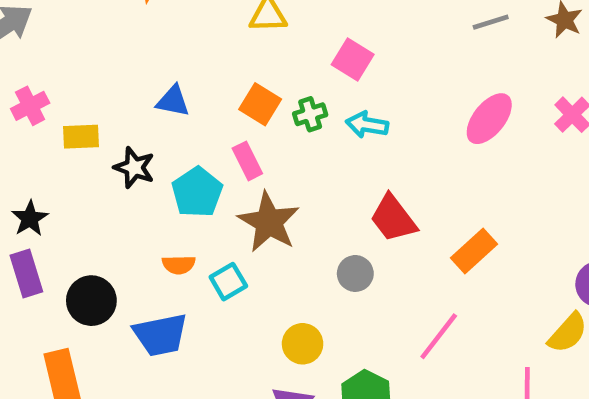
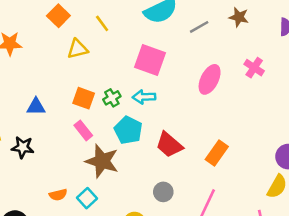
pink square: (353, 59) -> (150, 60), moved, size x1.4
cyan pentagon: (197, 192) -> (128, 130), moved
gray circle: (355, 273) -> (163, 192), moved

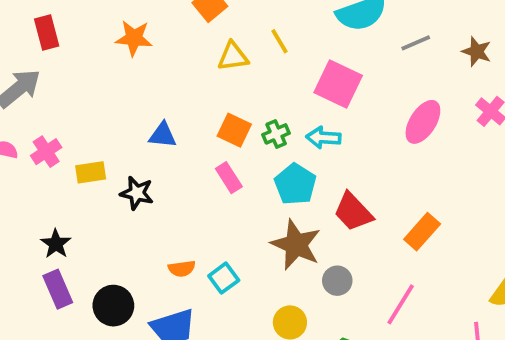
brown star: (239, 17) -> (477, 51), moved
yellow line: (102, 23) -> (280, 41), moved
brown star: (102, 161) -> (296, 245), moved

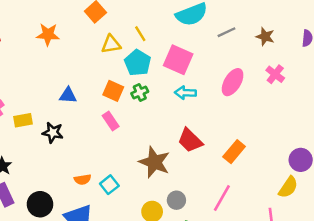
cyan arrow: (323, 138) -> (185, 93), moved
cyan pentagon: (295, 184) -> (138, 63), moved
gray circle: (337, 281) -> (176, 200), moved

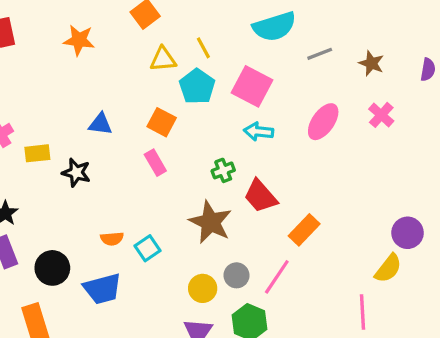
green cross: (140, 93) -> (223, 170), moved
orange rectangle: (234, 152) -> (304, 230), moved
pink line: (222, 198) -> (277, 277), moved

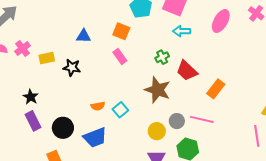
pink line: (277, 277) -> (202, 119), turned 75

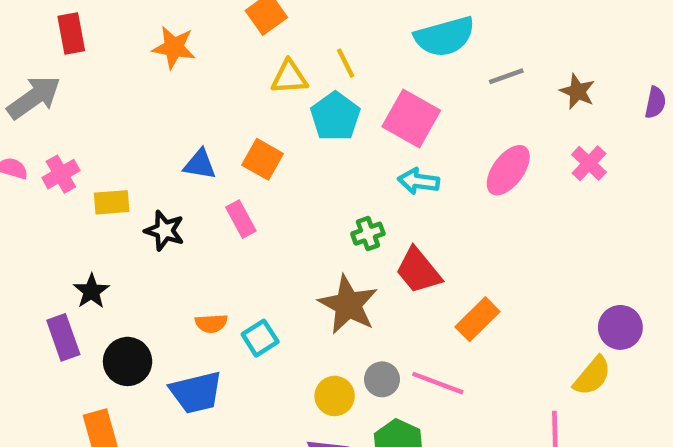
orange square: (121, 31) -> (263, 159), moved
pink rectangle: (120, 57) -> (241, 219), moved
black star: (31, 97) -> (91, 291), moved

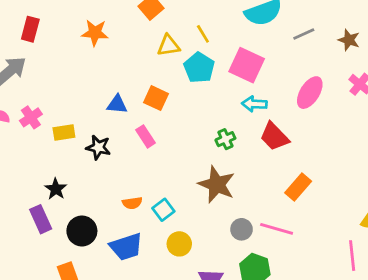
red rectangle: (71, 34) -> (30, 29), turned 30
red trapezoid: (418, 271) -> (274, 136), moved
yellow circle: (335, 396) -> (179, 244), moved

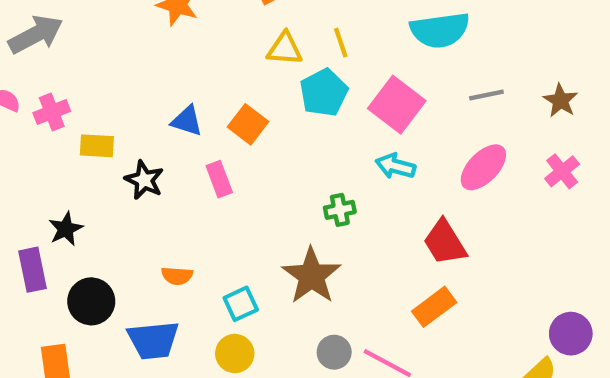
gray line: (304, 34) -> (486, 95), moved
red trapezoid: (274, 136) -> (445, 242), moved
cyan square: (163, 210) -> (241, 304), moved

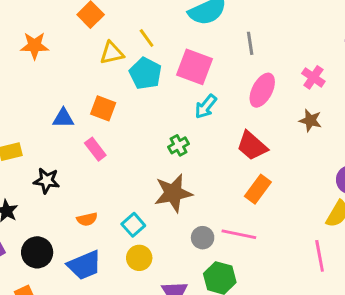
gray line: (486, 95) -> (250, 43), turned -70
brown star: (560, 101) -> (310, 120), moved
cyan arrow: (395, 166) -> (206, 106), turned -50
black star: (144, 180) -> (47, 181), moved
brown star: (311, 276) -> (173, 193), turned -30

